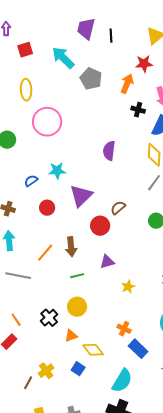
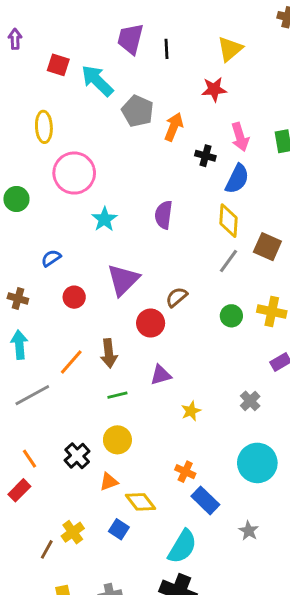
red square: (25, 50) -> (58, 65), moved, turned 35
orange arrow: (127, 84) -> (174, 127), moved
cyan star: (57, 171) -> (104, 219), moved, turned -30
gray line: (18, 276) -> (32, 395), turned -40

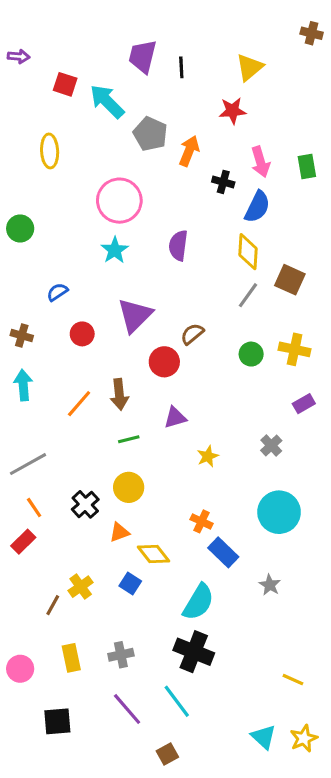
purple arrow: (15, 39) -> (19, 56), turned 96
pink circle: (74, 173) -> (119, 201), moved
gray line: (32, 395) -> (28, 464), moved

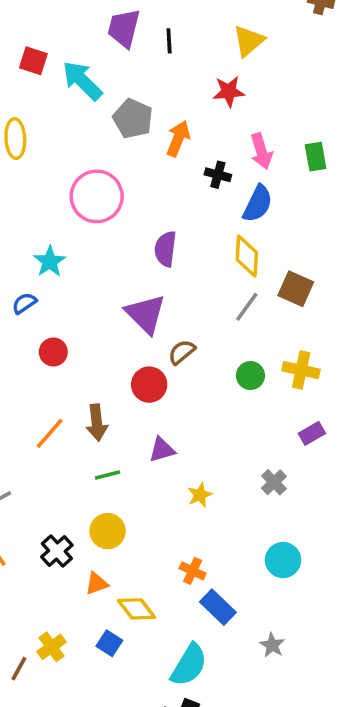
cyan star: (115, 250) -> (50, 262), moved
purple triangle: (135, 315) -> (146, 314), moved, turned -30
cyan circle: (279, 512) -> (283, 560), size x0.7

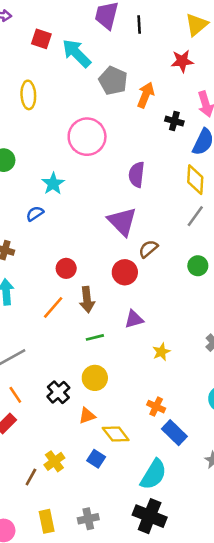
red circle: (53, 352) -> (66, 268), moved

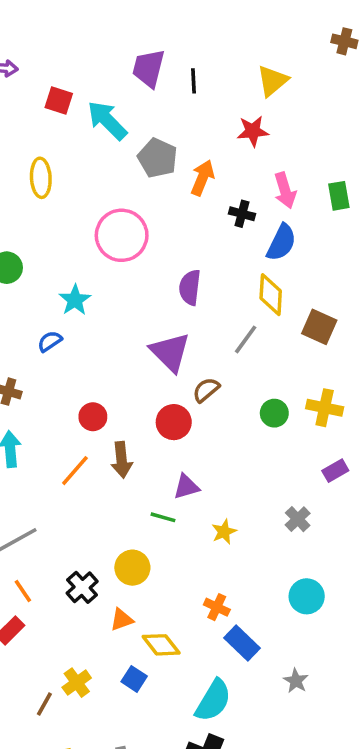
gray line: (195, 216) -> (246, 339), moved
green line: (95, 337) -> (163, 517), moved, turned 30

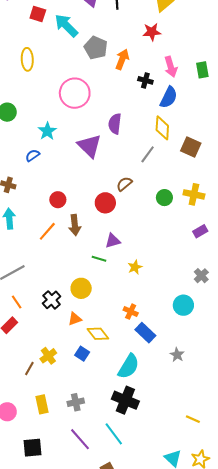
purple triangle: (170, 352) -> (90, 146), moved
gray cross: (298, 519) -> (201, 276), moved

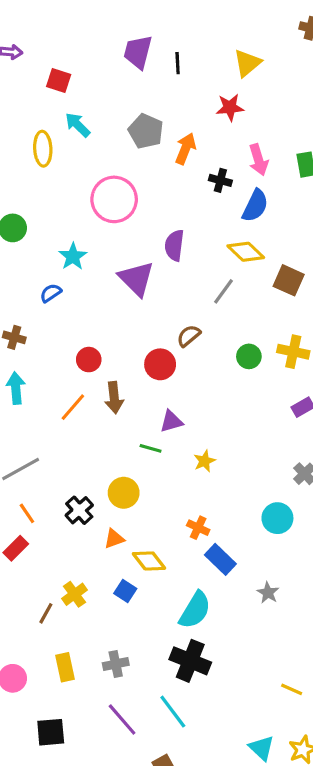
cyan arrow: (66, 26) -> (78, 125), moved, size x0.7
yellow diamond: (162, 128) -> (246, 252), turned -50

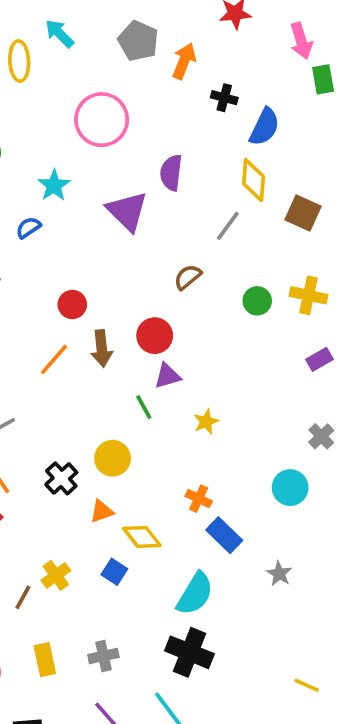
pink arrow: (258, 160) -> (301, 41), moved
yellow diamond: (246, 252) -> (254, 180), turned 51
red circle: (160, 364) -> (155, 336), moved
green line: (151, 448) -> (144, 407), turned 45

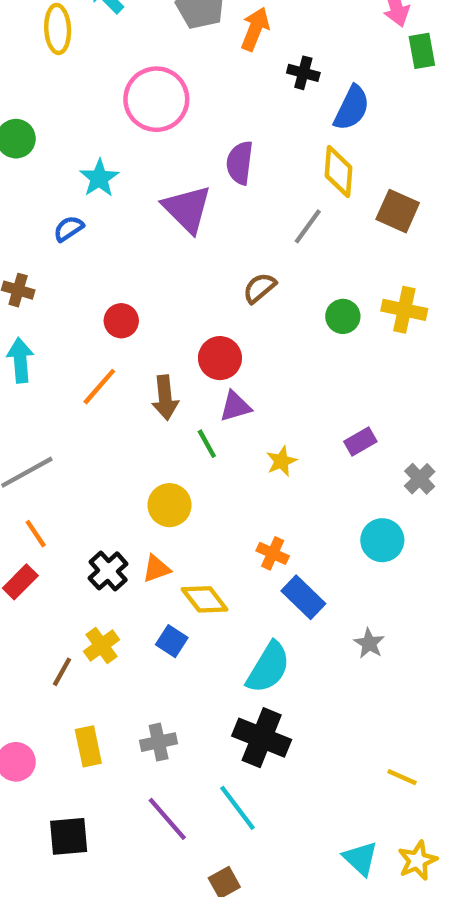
brown arrow: (102, 348) -> (165, 398), moved
purple rectangle: (319, 359) -> (360, 441), moved
black cross: (61, 478) -> (108, 571), moved

